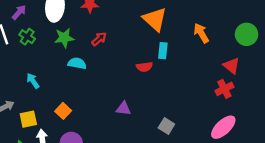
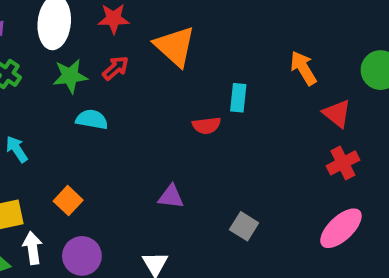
orange triangle: (155, 19) -> (175, 46), moved
red arrow: (99, 39) -> (116, 68), moved
red triangle: (231, 66) -> (337, 114), moved

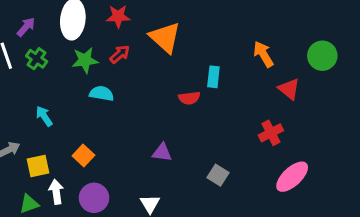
red cross: (343, 163) -> (271, 133), moved

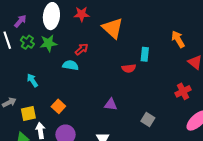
red arrow: (120, 54) -> (82, 49), moved
green star: (85, 60) -> (48, 43), moved

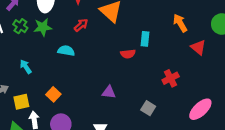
red arrow: (82, 49) -> (81, 25), moved
red cross: (183, 91) -> (171, 78), moved

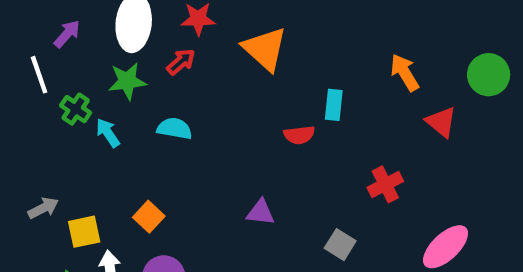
red arrow: (81, 25) -> (181, 62), moved
green cross: (20, 26) -> (76, 109), moved
cyan arrow: (26, 67) -> (108, 133), moved

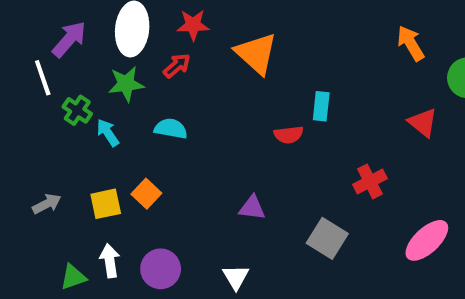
purple arrow: (67, 34) -> (69, 39), size x1.4
orange arrow: (405, 73) -> (411, 43), moved
orange square: (149, 217) -> (146, 194), moved
yellow square: (84, 232) -> (106, 204), moved
gray square: (340, 245) -> (327, 238), size x1.4

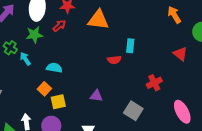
orange triangle: (256, 53) -> (98, 20), turned -35
cyan semicircle: (171, 129) -> (54, 68), moved
yellow square: (106, 204) -> (58, 102), moved
pink ellipse: (427, 240) -> (182, 112), turned -75

